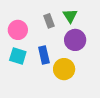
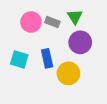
gray rectangle: (49, 21) -> (52, 22), turned -48
pink circle: (18, 30) -> (31, 22), moved

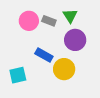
blue rectangle: (47, 58) -> (44, 55), turned -48
cyan square: (19, 59) -> (18, 75), moved, turned -30

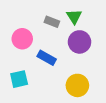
pink circle: (29, 21) -> (22, 39), moved
yellow circle: (64, 69) -> (77, 85), moved

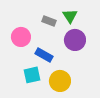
cyan square: (19, 79) -> (32, 75), moved
yellow circle: (77, 85) -> (60, 81), moved

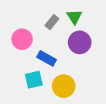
gray rectangle: (49, 21) -> (52, 22), turned -72

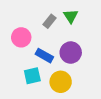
purple circle: (80, 42) -> (71, 53), moved

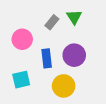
blue rectangle: (44, 56) -> (47, 58), turned 54
cyan square: (32, 76) -> (21, 80), moved

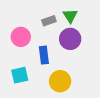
gray rectangle: (52, 22) -> (49, 21), turned 32
purple circle: (74, 55) -> (70, 39), moved

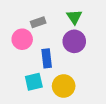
gray rectangle: (49, 21) -> (38, 22), moved
cyan square: (20, 75) -> (34, 82), moved

